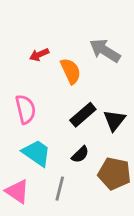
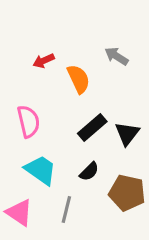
gray arrow: (105, 50) -> (116, 56), size x0.7

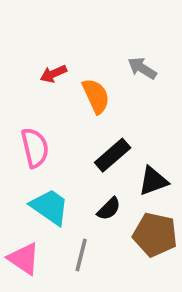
black triangle: (127, 134) -> (153, 181), moved, turned 32

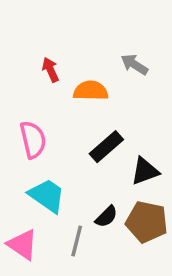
red arrow: (53, 74) -> (50, 70), turned 90
orange semicircle: (96, 96) -> (91, 91), turned -64
black semicircle: (109, 209) -> (106, 217), moved

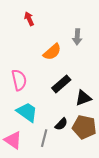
gray arrow: (134, 64) -> (77, 37), turned -119
red arrow: (50, 70) -> (29, 19), moved
orange semicircle: (91, 91) -> (52, 52), turned 138

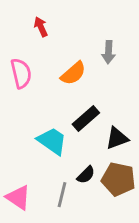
pink semicircle: (19, 80) -> (21, 73), moved
cyan trapezoid: (27, 112) -> (52, 141), moved

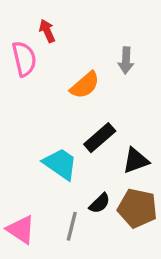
pink semicircle: (21, 73) -> (24, 59), moved

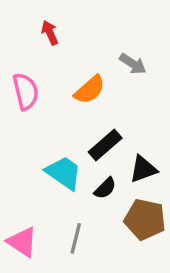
pink semicircle: (24, 59) -> (26, 91), moved
gray arrow: (126, 60) -> (133, 64), turned -60
black semicircle: (100, 203) -> (105, 188), moved

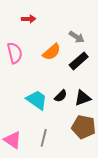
red arrow: (50, 33) -> (29, 19), turned 112
black rectangle: (105, 145) -> (79, 61), moved
black semicircle: (105, 188) -> (61, 96), moved

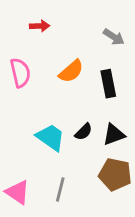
gray arrow: (77, 37) -> (114, 37), moved
black rectangle: (79, 61) -> (108, 84), turned -60

